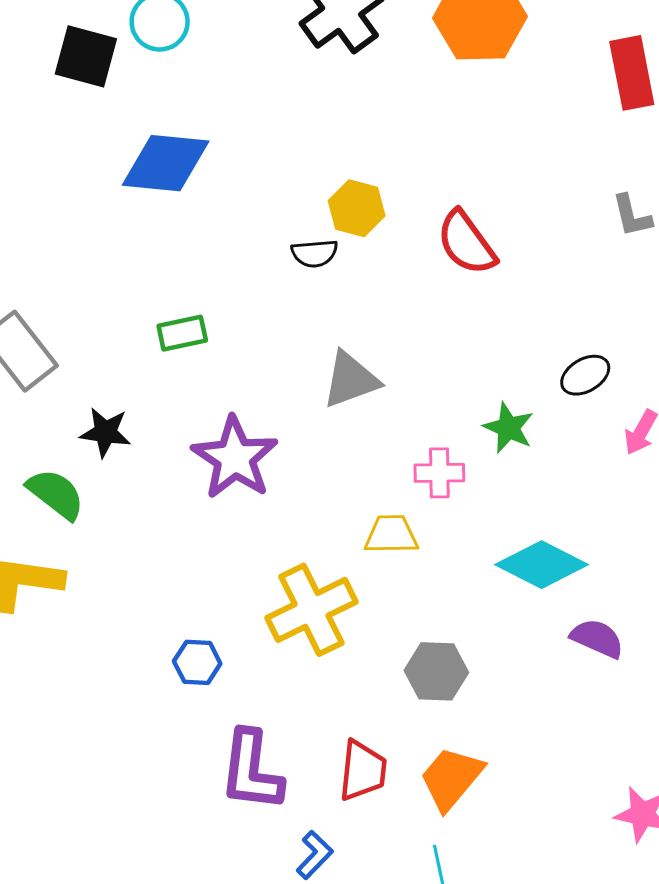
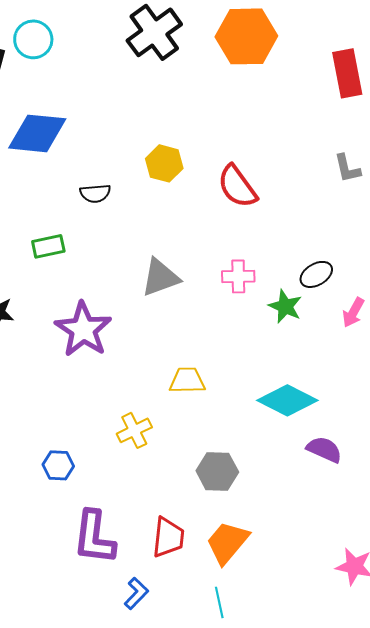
black semicircle: (315, 253) -> (95, 193), moved
green star: (509, 428) -> (285, 306), moved
pink cross: (439, 473) -> (238, 276), moved
yellow cross: (311, 610) -> (134, 430), size x0.6

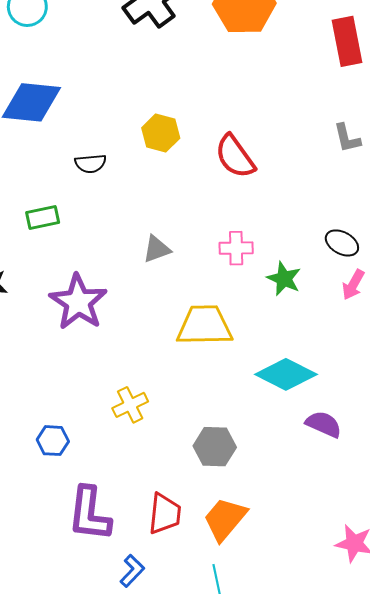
black ellipse: (316, 274) -> (342, 243), moved, turned 60
gray triangle: (160, 277) -> (157, 249), size x0.7
yellow trapezoid: (187, 380) -> (205, 325), moved, size x1.5

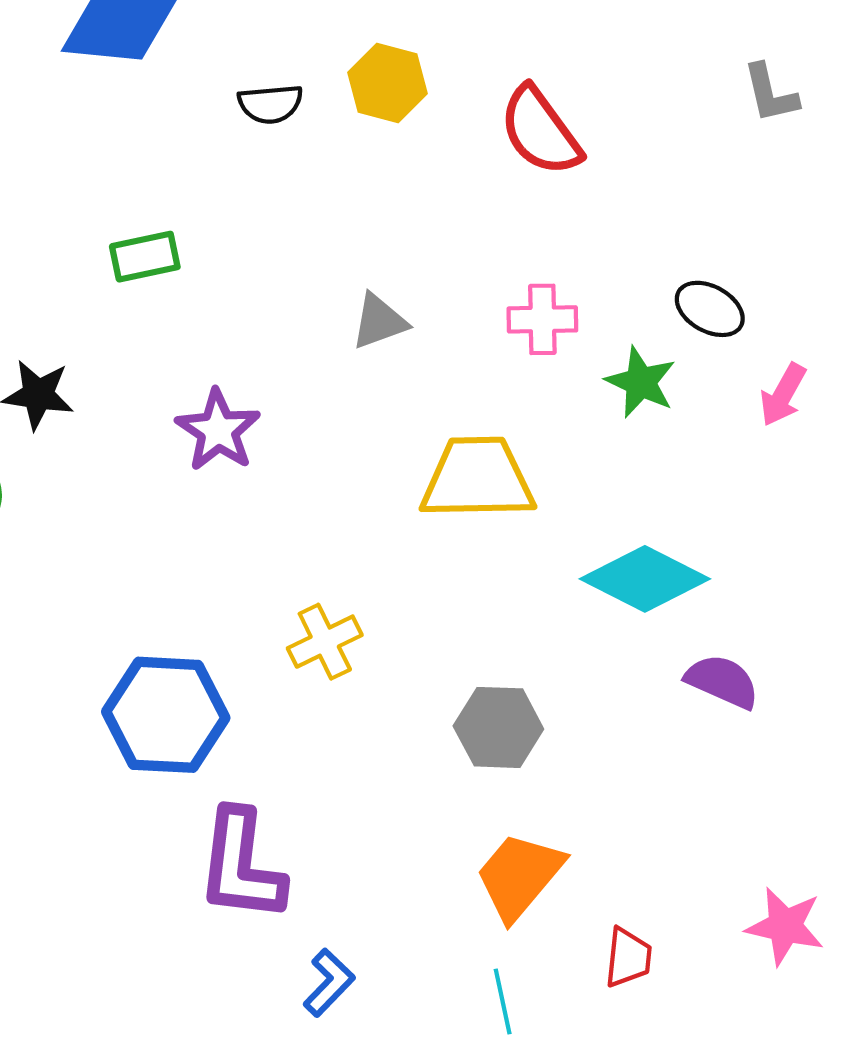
black semicircle: (90, 164) -> (270, 104), moved
black ellipse: (342, 243) -> (710, 309), moved
purple star: (78, 302) -> (218, 430), size x0.7
blue hexagon: (53, 441) -> (166, 715), size x1.8
red trapezoid: (165, 514) -> (628, 958), moved, size x0.7

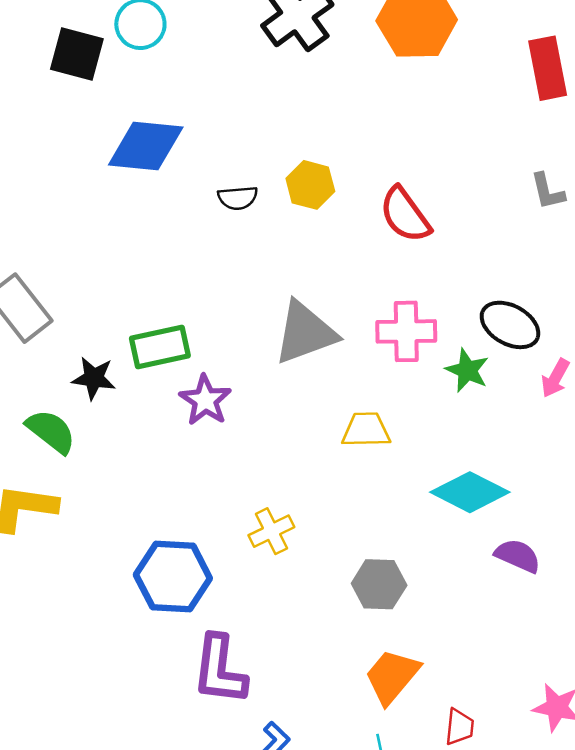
green rectangle: (145, 257) -> (160, 347), moved, size x1.4
black ellipse: (710, 309) -> (510, 325), size x1.4
pink cross: (542, 319) -> (406, 331), size x1.4
gray triangle: (379, 321) -> (305, 333), size x1.8
yellow trapezoid: (478, 478) -> (366, 430), size x0.7

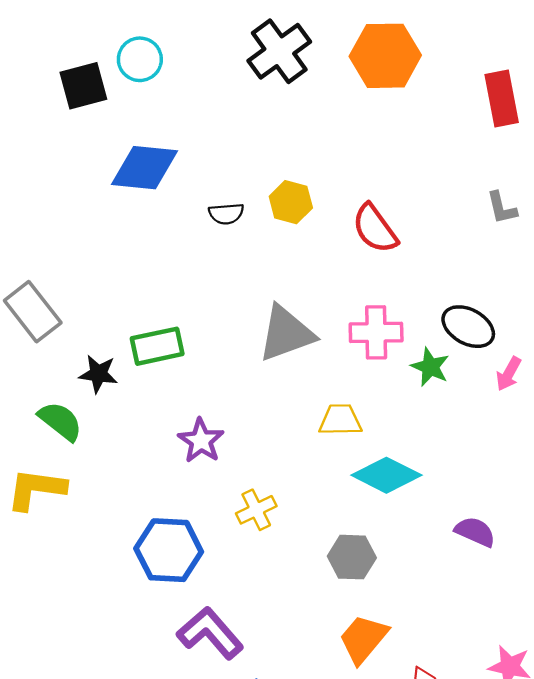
black square: (77, 54) -> (83, 86), turned -30
purple star: (205, 400) -> (201, 441), moved
cyan diamond: (470, 492) -> (386, 475), moved
purple L-shape: (220, 670) -> (210, 633), turned 132

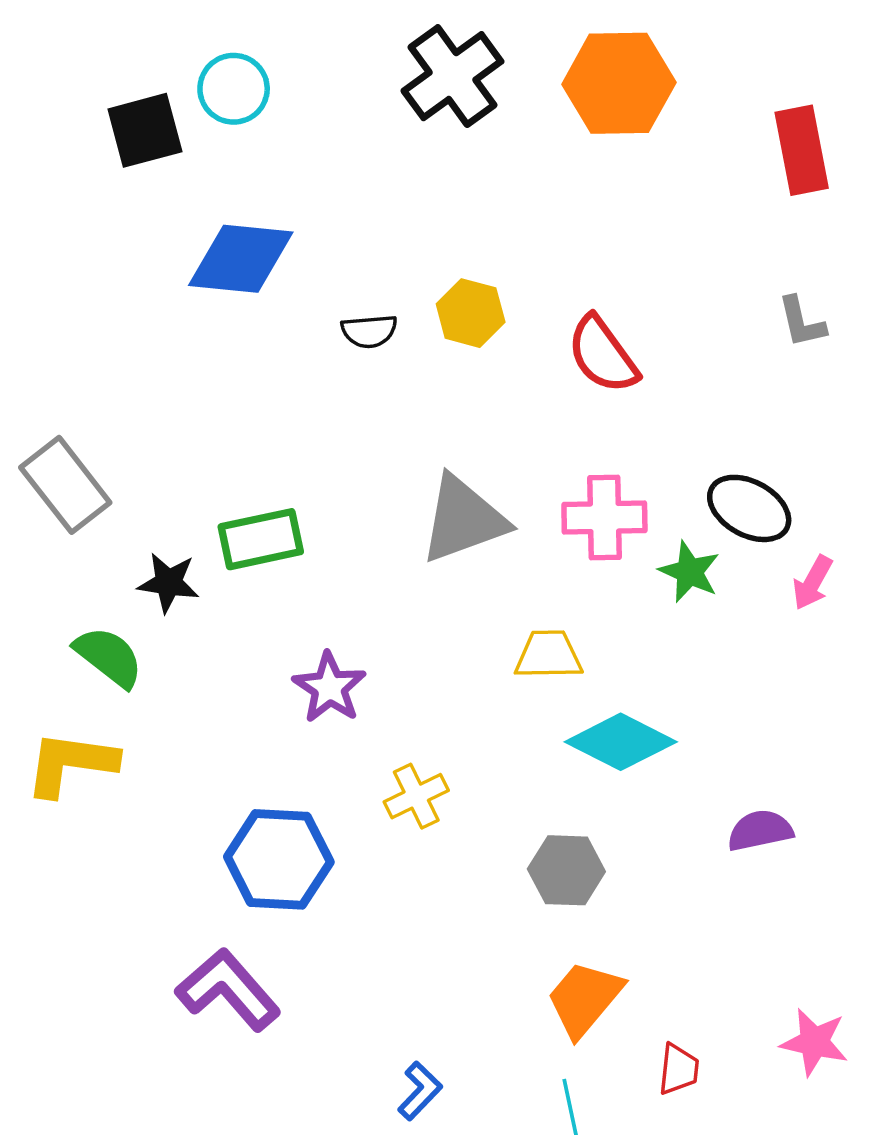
purple semicircle: (475, 532) -> (760, 830), turned -36
purple L-shape: (210, 633) -> (228, 990), moved

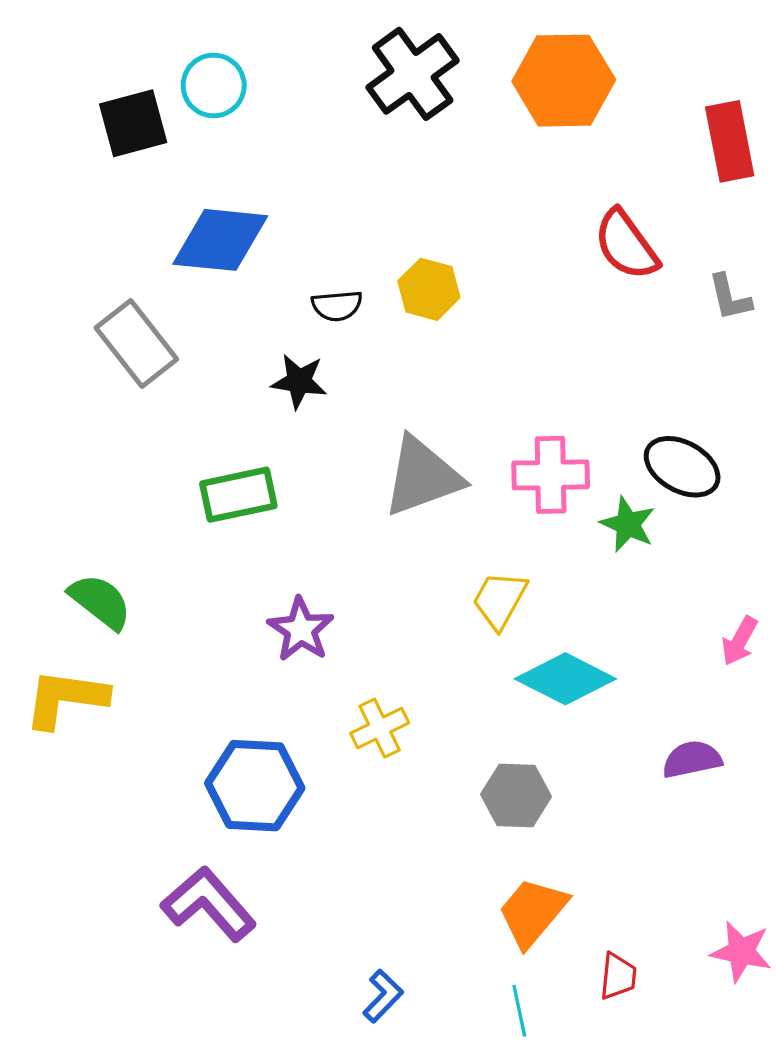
red semicircle: (603, 355) -> (626, 245), moved
gray rectangle: (65, 485) -> (136, 343), moved
black star: (168, 583) -> (299, 381), moved
pink arrow: (812, 583) -> (740, 641), moved
yellow trapezoid: (548, 655) -> (500, 600), turned -60

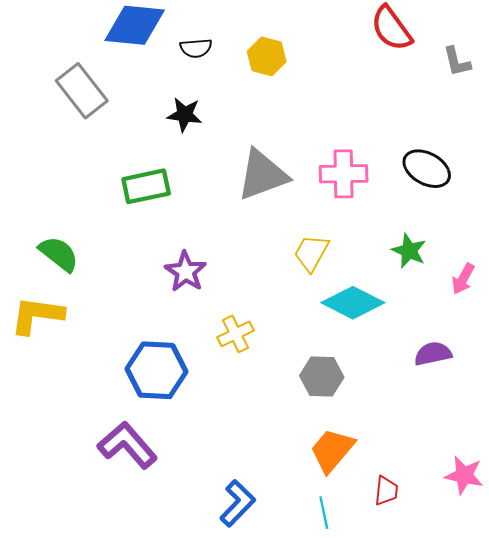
black semicircle: (337, 306) -> (196, 48), moved
green star: (628, 524) -> (409, 251), moved
blue L-shape: (383, 996) -> (238, 503), size x1.4

